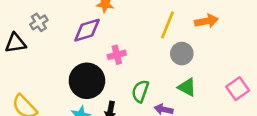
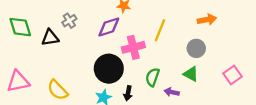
yellow line: (168, 25) -> (160, 30), moved
gray circle: (182, 54) -> (196, 48), moved
pink cross: (117, 55) -> (133, 47), size x1.5

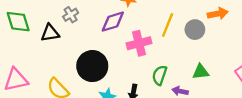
gray circle: (196, 48) -> (195, 30), moved
black circle: (109, 69) -> (92, 66), moved
green triangle: (191, 74) -> (201, 72), turned -35

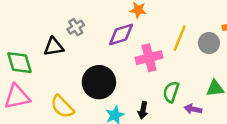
green diamond: (18, 22) -> (19, 63), moved

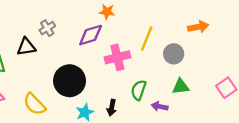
gray circle: (209, 43) -> (174, 54), moved

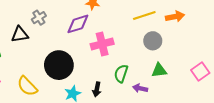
yellow line: (147, 39) -> (144, 15), moved, turned 50

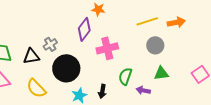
gray cross: (39, 18) -> (50, 44), moved
purple diamond: (78, 24) -> (84, 29), turned -35
black triangle: (20, 34) -> (31, 56), moved

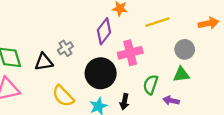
yellow line: (147, 21) -> (157, 22), moved
black circle: (66, 68) -> (101, 73), moved
green triangle: (161, 73) -> (181, 74), moved
yellow semicircle: (36, 88) -> (63, 96), moved

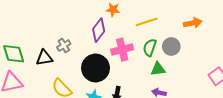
green triangle: (181, 74) -> (158, 69), moved
green semicircle: (151, 85) -> (150, 48), moved

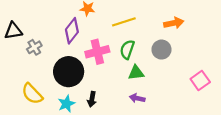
gray circle: (171, 47) -> (161, 50), moved
black triangle: (44, 58) -> (13, 31), moved

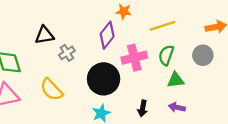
yellow semicircle: (32, 94) -> (52, 90), moved
black arrow: (92, 99) -> (143, 108), moved

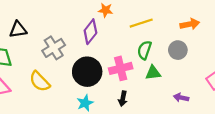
black triangle: (44, 35) -> (18, 30), moved
gray cross: (67, 53) -> (54, 48), size x1.5
pink cross: (134, 58) -> (121, 68), moved
purple arrow: (177, 107) -> (181, 98), moved

